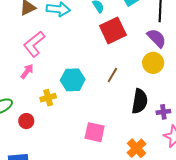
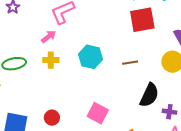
brown line: (112, 75) -> (130, 63), turned 35
yellow cross: (48, 98) -> (51, 60), moved
red circle: (26, 121) -> (52, 118), moved

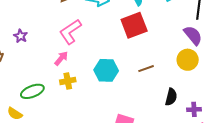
red square: (142, 20) -> (134, 25), moved
black semicircle: (149, 95) -> (171, 97), size x0.7

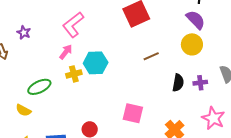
cyan hexagon: (106, 70) -> (96, 63), moved
purple cross: (194, 109) -> (200, 83), moved

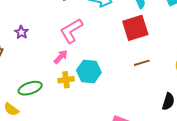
brown line: (151, 56) -> (142, 63), moved

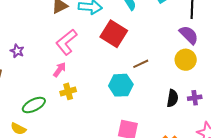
red square: (135, 28) -> (114, 34), moved, turned -32
cyan hexagon: (89, 71) -> (121, 85), moved

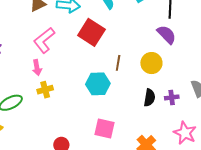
yellow circle: (186, 60) -> (151, 63), moved
brown line: (141, 64) -> (118, 63), turned -56
pink arrow: (60, 70) -> (37, 68), turned 133

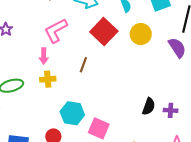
brown line: (118, 63) -> (83, 65), moved
yellow circle: (151, 63) -> (141, 34), moved
cyan hexagon: (98, 84) -> (72, 113), moved

